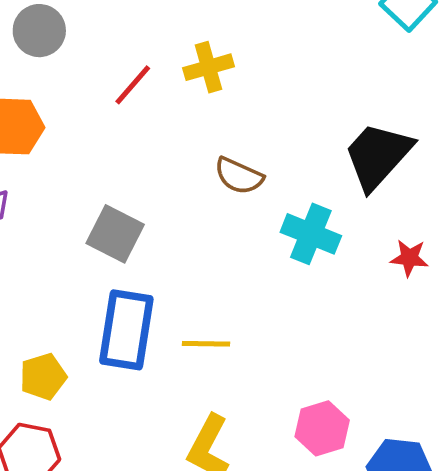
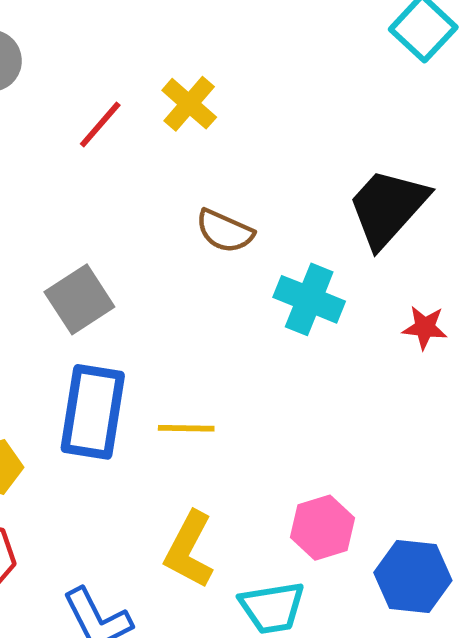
yellow cross: (209, 67) -> (189, 104), turned -33
gray square: (115, 234) -> (79, 299), turned 30

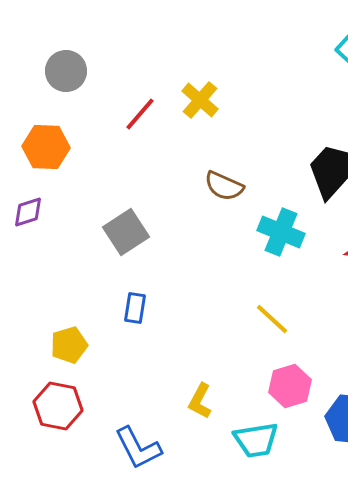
blue rectangle: (93, 412) -> (135, 308), size x0.5
yellow line: (186, 428) -> (272, 319), moved, turned 42
yellow L-shape: (189, 550) -> (200, 401), size x0.7

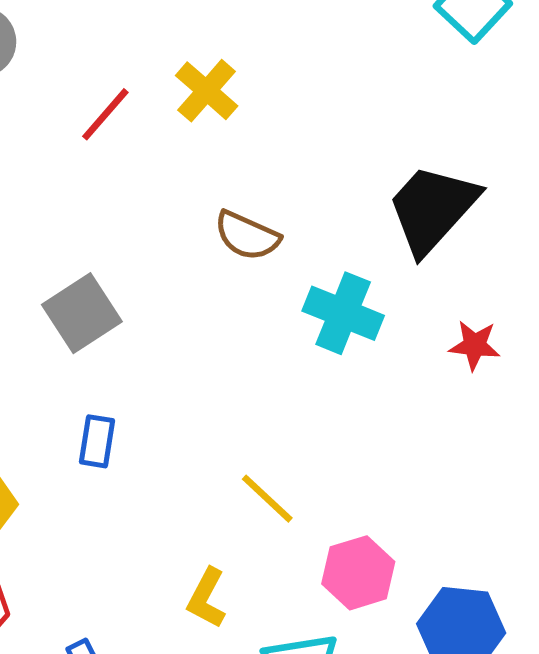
yellow line: (272, 319) -> (267, 499), moved

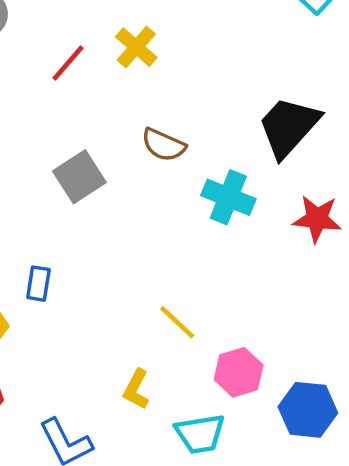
gray square: (82, 313) -> (79, 177), moved
red star: (475, 345) -> (317, 219), size x1.4
blue rectangle: (97, 441) -> (38, 284), moved

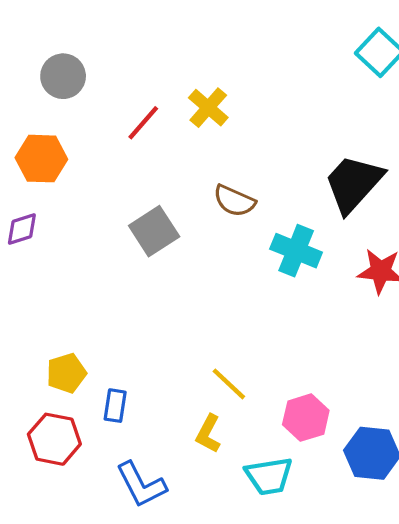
blue rectangle: (38, 284) -> (115, 406), moved
yellow line: (177, 322) -> (229, 384), moved

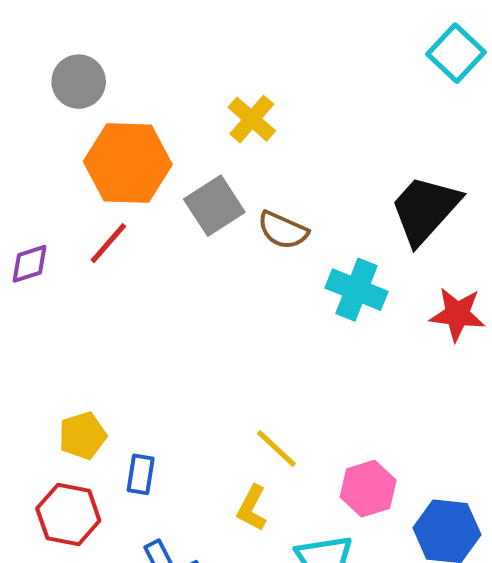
red line: (143, 123) -> (108, 243), moved
orange hexagon: (41, 159) -> (128, 163), moved, size x1.4
gray square: (154, 231) -> (214, 206), moved

